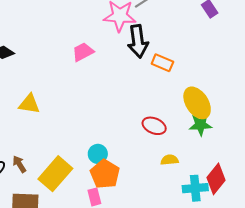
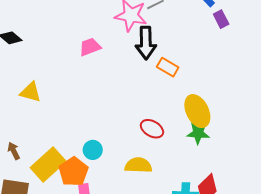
yellow semicircle: (170, 160) -> (138, 165), moved, size x1.5
orange pentagon: (105, 174) -> (73, 172), moved

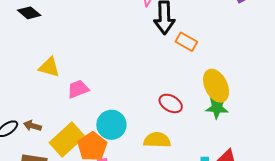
pink trapezoid: (90, 47) -> (78, 89), moved
cyan circle: (93, 150) -> (111, 125), size x1.5
brown arrow: (14, 151) -> (32, 126), turned -48

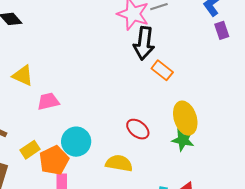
yellow rectangle: (67, 139) -> (30, 150), size x0.6

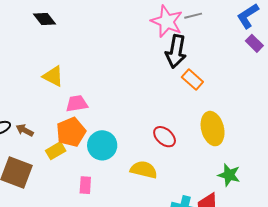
purple rectangle: (222, 30) -> (254, 43), turned -30
green star: (183, 140) -> (229, 175), moved
orange pentagon: (54, 160) -> (71, 132), moved

